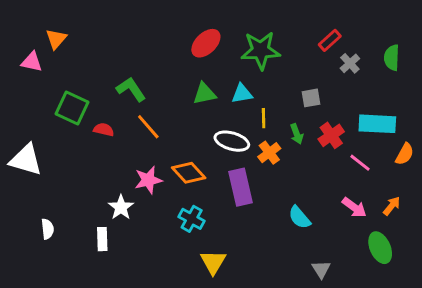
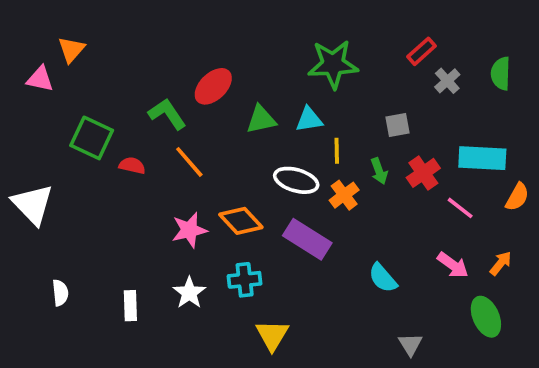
red ellipse: (206, 43) -> (213, 86), moved
white triangle: (26, 160) -> (33, 204), turned 30
purple rectangle: (240, 187) -> (307, 239), turned -45
white star: (121, 207) -> (189, 293), moved
cyan cross: (192, 219) -> (245, 280), turned -35

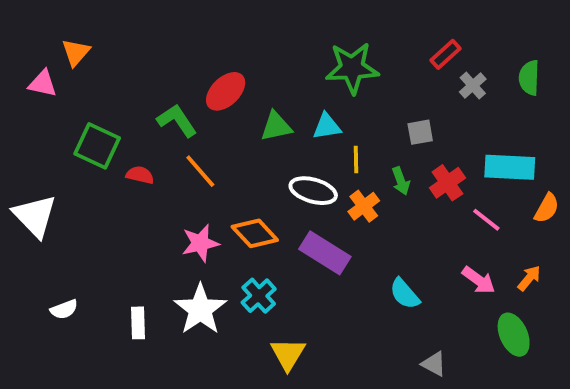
cyan cross: (245, 280) -> (259, 296), turned -36
white semicircle: (60, 293) -> (64, 309), turned 75
white star: (189, 293) -> (200, 309), size x1.5
gray triangle: (410, 344) -> (434, 364), turned -30

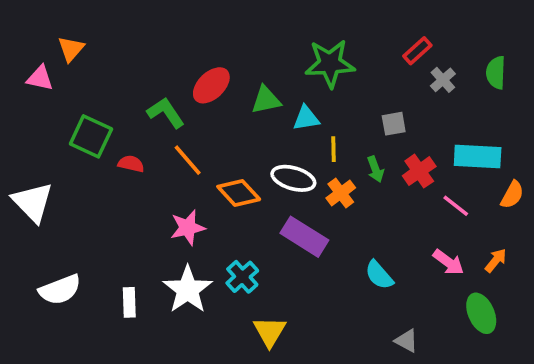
green triangle: (276, 126) -> (266, 100), moved
orange diamond: (255, 233) -> (239, 193), moved
white semicircle: (64, 309) -> (60, 290), size x1.6

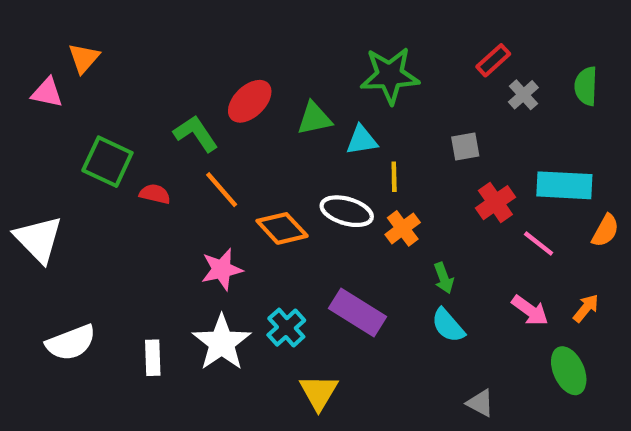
green arrow: (375, 169) -> (444, 278), moved
purple rectangle: (304, 237) -> (357, 312), moved

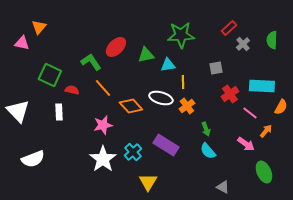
orange arrow: (586, 308) -> (266, 131), moved
white rectangle: (153, 358) -> (59, 112), moved

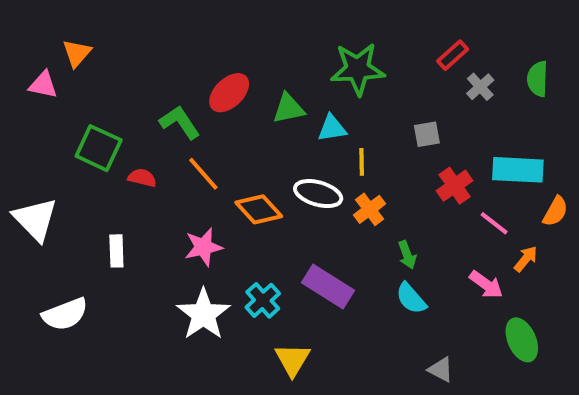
white rectangle: (59, 112) -> (116, 251), moved

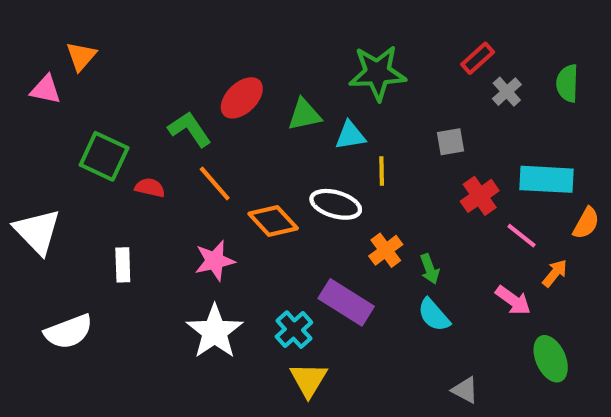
orange cross: (370, 209) -> (386, 250), moved
cyan cross: (263, 300) -> (294, 330), moved

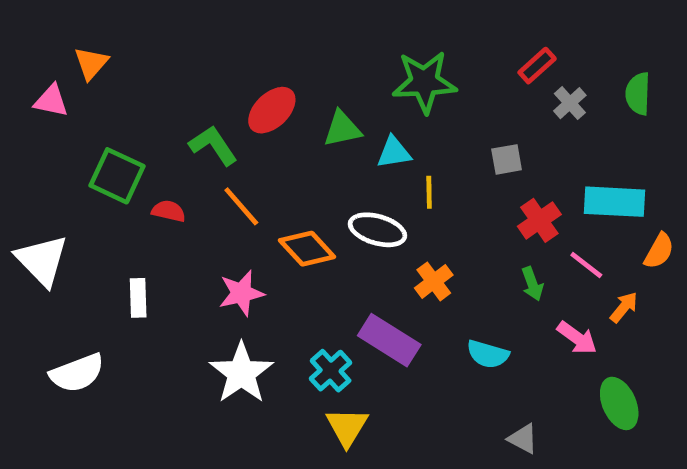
green arrow: (430, 269) -> (532, 284), moved
cyan semicircle: (434, 315) -> (488, 354), turned -33

